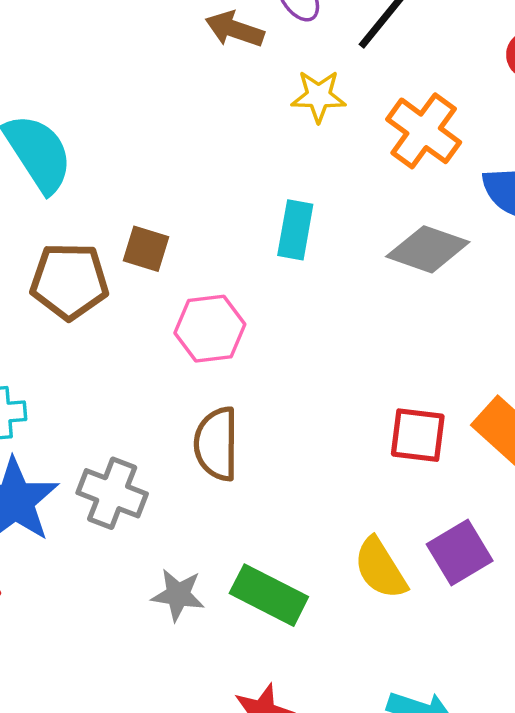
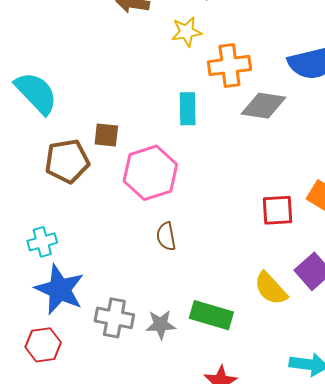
orange cross: (424, 131) -> (229, 66), moved, turned -33
pink hexagon: (210, 329) -> (150, 173), size x1.4
brown semicircle: (216, 444) -> (166, 236), size x0.7
gray cross: (112, 493) -> (114, 318), moved

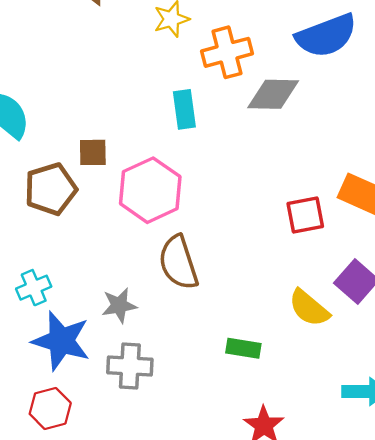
brown semicircle: (166, 236) -> (178, 263), size x1.6
green rectangle: (211, 315) -> (243, 348), size x0.7
gray star: (161, 325) -> (119, 305), moved

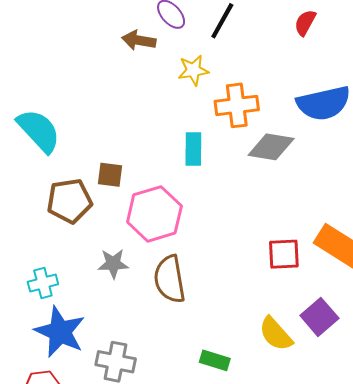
gray star: (119, 305) -> (113, 264), moved

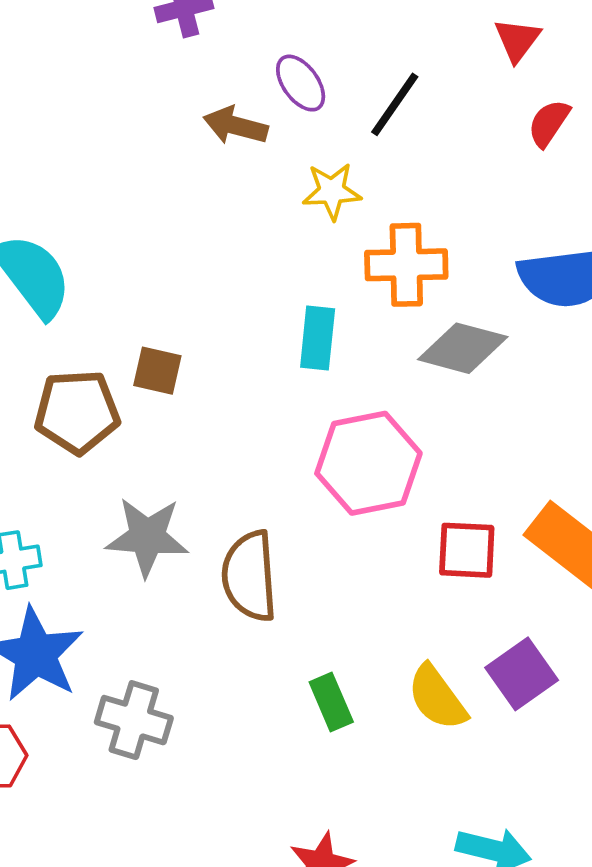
pink hexagon: (154, 214) -> (368, 463), moved
gray star: (113, 264) -> (147, 537), size x1.4
green rectangle: (215, 360) -> (331, 702), moved, turned 44

